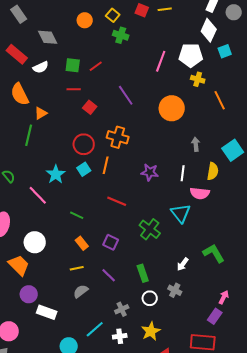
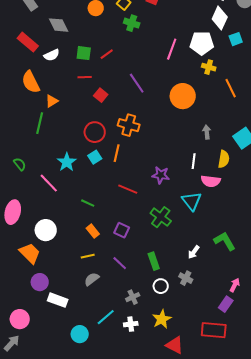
purple star: (150, 172) -> (161, 175), moved

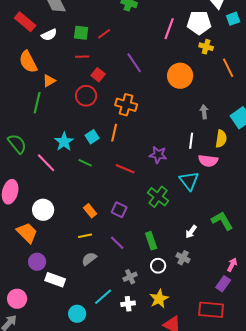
red circle: (95, 132) -> (86, 96), moved
green semicircle: (20, 164) -> (17, 144), size x1.5
green line: (88, 203) -> (85, 163), moved

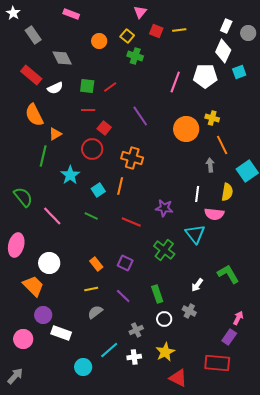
yellow cross: (206, 47) -> (212, 118), moved
orange line: (228, 68) -> (222, 145), moved
cyan star: (64, 142) -> (70, 175), moved
pink circle: (17, 299) -> (23, 339), moved

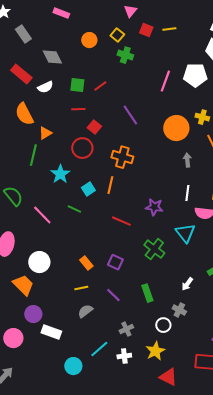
gray arrow: (210, 165) -> (187, 160), moved
green line: (91, 216) -> (74, 209), moved
white circle: (164, 319) -> (163, 325), moved

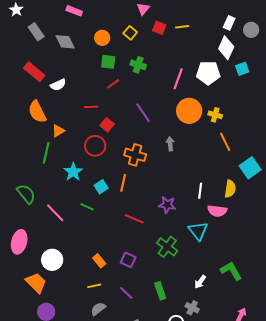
green cross: (125, 55) -> (138, 65), moved
gray diamond: (52, 57) -> (65, 42), moved
green square: (77, 85) -> (108, 62), moved
orange circle: (176, 128) -> (189, 111), moved
gray arrow: (187, 160) -> (170, 144), moved

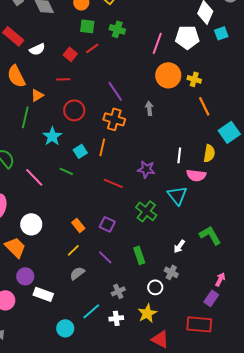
red line: (91, 107) -> (63, 79), moved
purple line: (143, 113) -> (115, 91), moved
red square: (107, 125) -> (70, 54), moved
yellow line: (94, 286) -> (73, 250), turned -32

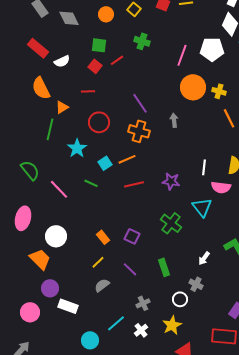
green square: (87, 26) -> (99, 45), moved
orange line: (102, 147) -> (127, 159), turned 54
red line: (113, 183) -> (134, 184), moved, turned -36
white cross: (116, 318) -> (141, 330), turned -32

